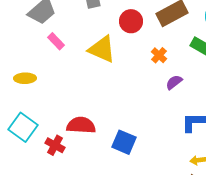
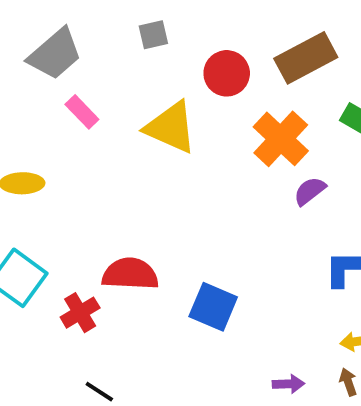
orange cross: (159, 55) -> (281, 139), size x1.8
red cross: (55, 145) -> (80, 313), turned 30

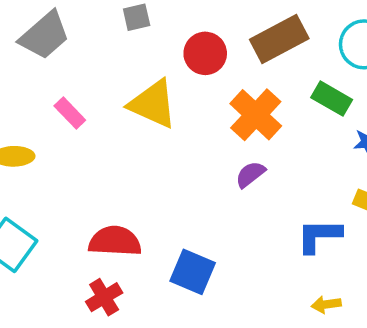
pink rectangle: (82, 112) -> (70, 113), moved
purple semicircle: (310, 191) -> (250, 174), moved
red cross: (80, 313) -> (104, 297), moved

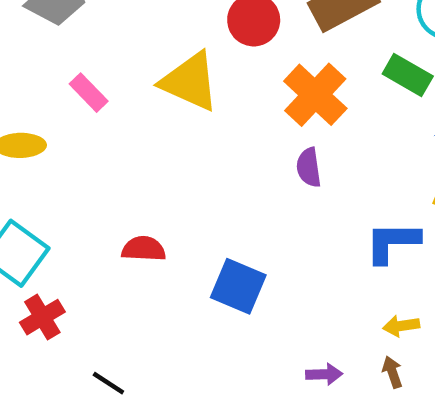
purple semicircle: (250, 174) -> (309, 167), turned -60
red semicircle: (115, 241) -> (144, 249), size x0.7
red cross: (104, 297) -> (42, 317), moved

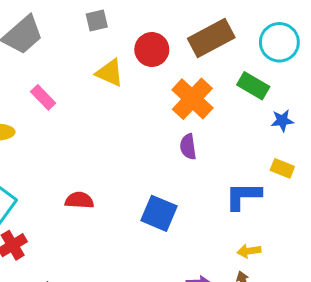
yellow triangle: (190, 82) -> (110, 73), moved, size x0.7
blue square: (238, 286) -> (159, 213), moved

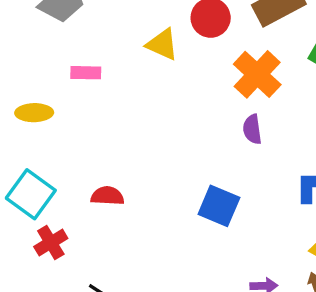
pink rectangle: (43, 97) -> (86, 73), turned -45
red semicircle: (79, 200) -> (107, 196), moved

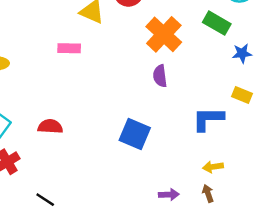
pink rectangle: (86, 73) -> (69, 48), moved

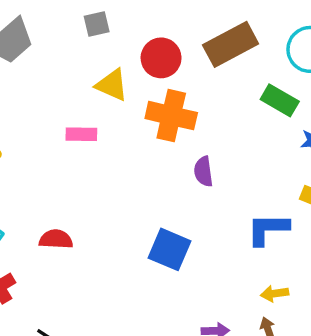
orange cross: (164, 34) -> (171, 116), moved, turned -30

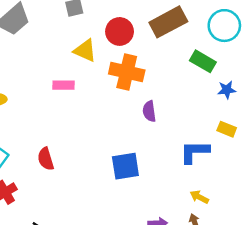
red semicircle: (56, 239) -> (46, 159), turned -110
blue square: (170, 249) -> (125, 166), turned -32
yellow arrow: (275, 294) -> (199, 197), turned 36

